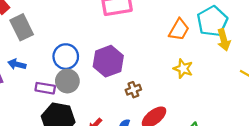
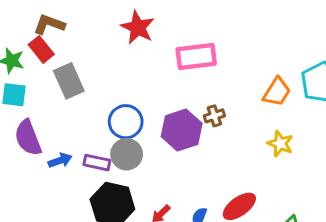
blue arrow: (17, 64) -> (60, 160), moved, turned 144
brown cross: (133, 90) -> (214, 116), moved

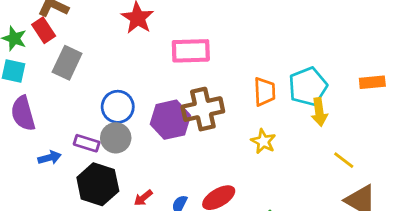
gray rectangle: (69, 81) -> (67, 63), turned 44
orange trapezoid: (277, 92) -> (265, 92), turned -40
brown cross: (214, 116) -> (203, 109), size x2.0
blue arrow: (60, 160) -> (49, 158), moved

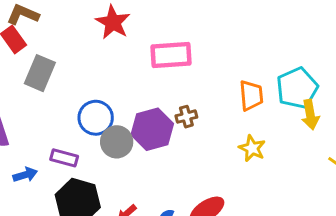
brown cross: (203, 109) -> (186, 117), size x0.5
gray circle: (116, 138) -> (117, 142), moved

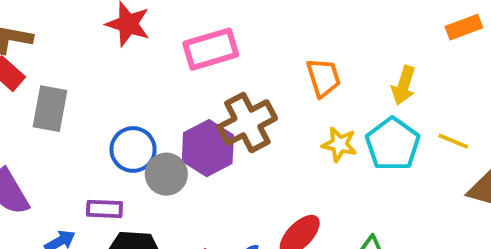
cyan pentagon: (297, 88) -> (393, 144), moved
yellow arrow: (310, 115) -> (404, 85), turned 40
brown cross: (186, 117) -> (247, 123), size x2.0

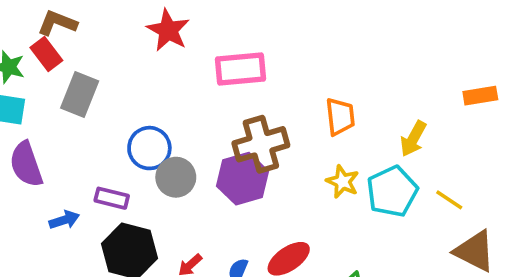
purple hexagon: (208, 148) -> (243, 179), moved

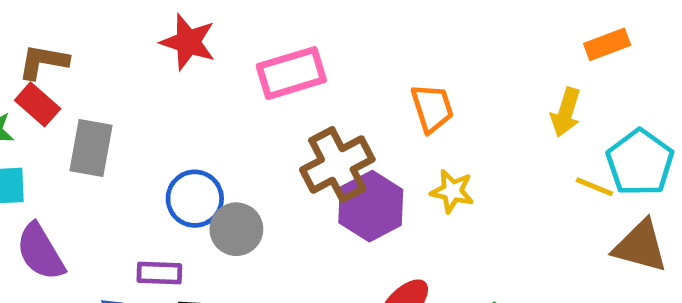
yellow arrow: (413, 139) -> (566, 112), moved
purple hexagon: (243, 179) -> (371, 206), moved
cyan pentagon: (392, 191) -> (640, 163), moved

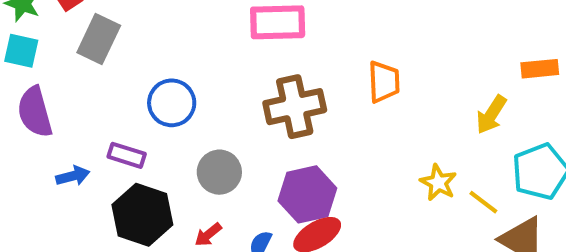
yellow line: (594, 187) -> (483, 202), moved
yellow star: (452, 191) -> (438, 183), moved
purple hexagon: (371, 206) -> (307, 194), moved
gray circle: (236, 229) -> (219, 172), moved

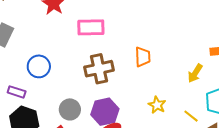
gray circle: (219, 172) -> (70, 109), moved
yellow star: (438, 183) -> (157, 105), moved

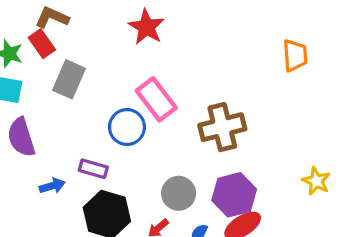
pink rectangle: (91, 27) -> (156, 99), moved, turned 56
orange trapezoid: (143, 57) -> (295, 55), moved

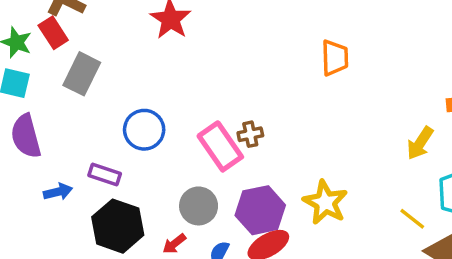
pink rectangle: (156, 99) -> (220, 146), moved
brown cross: (222, 127) -> (250, 134), size x0.5
yellow star: (316, 181) -> (325, 202), moved, size x1.4

